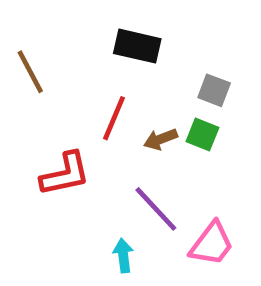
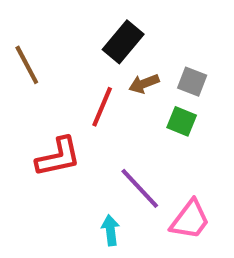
black rectangle: (137, 46) -> (123, 42), turned -63
brown arrow: (161, 139) -> (144, 84), moved

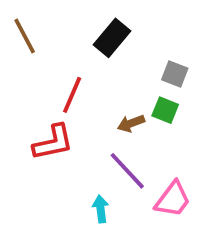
brown line: (27, 65) -> (25, 36), moved
brown arrow: (144, 84) -> (131, 123), moved
red line: (102, 107) -> (72, 95), moved

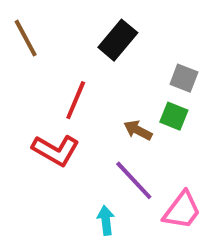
brown arrow: (131, 123) -> (138, 130), turned 48
red L-shape: (53, 142) -> (56, 150), turned 42

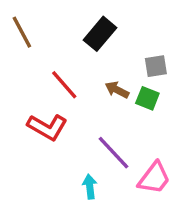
gray square: (184, 78) -> (156, 66), turned -30
red line: (76, 100) -> (64, 85), turned -64
brown arrow: (138, 130) -> (117, 90), moved

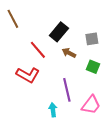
black rectangle: (100, 34) -> (59, 32), moved
green square: (147, 98) -> (93, 67), moved
purple line: (114, 153) -> (67, 90), turned 30

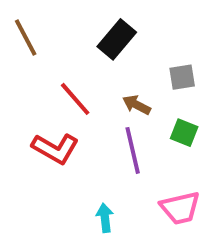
black rectangle: (59, 32) -> (117, 39), moved
purple line: (67, 90) -> (133, 150), moved
pink trapezoid: (91, 105) -> (180, 208), turned 40

